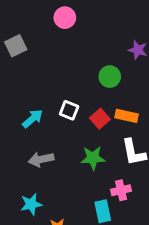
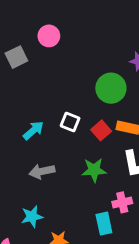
pink circle: (65, 18) -> (49, 36), moved
green circle: (110, 77) -> (111, 88), size x1.4

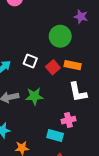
green star: (94, 170) -> (34, 96), moved
cyan rectangle: (104, 224) -> (55, 136), turned -63

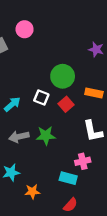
green circle: (60, 36) -> (63, 76), moved
orange rectangle: (73, 65) -> (94, 93), moved

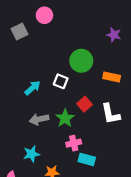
red square: (66, 104) -> (85, 104), moved
green star: (46, 136) -> (65, 118), turned -30
pink cross: (83, 161) -> (74, 143), moved

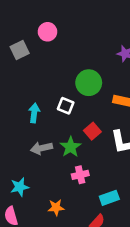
cyan arrow: (33, 88) -> (34, 113), turned -42
cyan star: (31, 154) -> (20, 187), moved
cyan rectangle: (87, 159) -> (109, 198), moved, turned -35

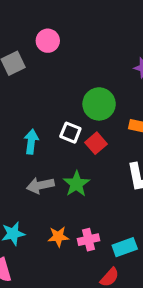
red square: (92, 131) -> (96, 143), moved
pink cross: (80, 175) -> (88, 240), moved
orange star: (56, 208) -> (58, 237), moved

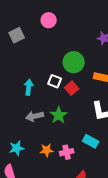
pink circle: (48, 41) -> (49, 20), moved
cyan rectangle: (125, 247) -> (91, 141), moved, turned 49

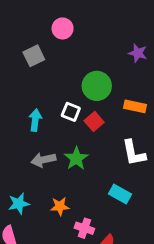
gray square: (17, 35) -> (34, 56), moved
pink cross: (67, 152) -> (84, 228), moved, turned 32

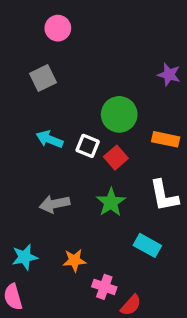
pink circle: (63, 28) -> (58, 28), moved
cyan arrow: (35, 120) -> (50, 139), moved, turned -75
green star: (76, 158) -> (111, 202), moved

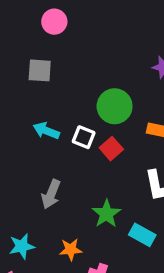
gray square: (43, 78) -> (40, 70), turned 30
green star: (111, 202) -> (106, 214), moved
gray arrow: (55, 204) -> (51, 194), turned -56

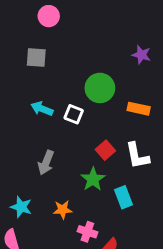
red square: (111, 149) -> (105, 150), moved
cyan rectangle: (142, 235) -> (123, 197), turned 40
cyan star: (22, 246) -> (21, 207), turned 30

